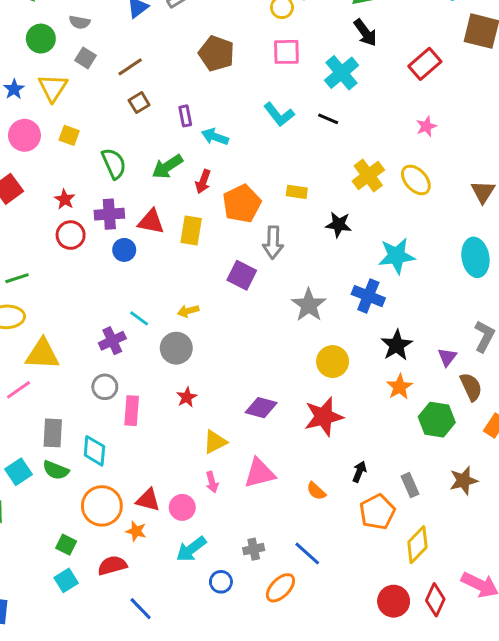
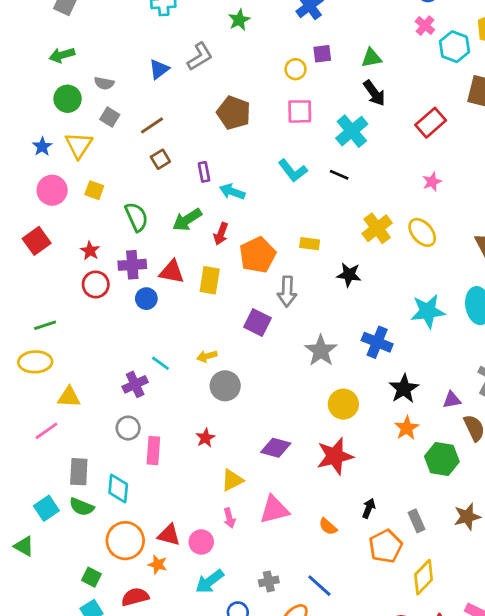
cyan star: (397, 256) -> (428, 311), moved
gray circle: (176, 348) -> (225, 386), moved
yellow triangle: (42, 354) -> (69, 397), size x0.7
purple triangle: (447, 357) -> (452, 400), turned 42

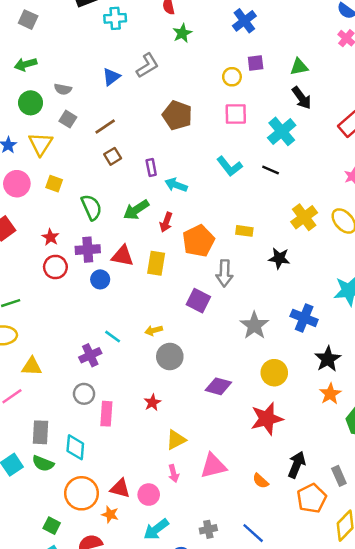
purple diamond: (276, 448) -> (218, 386), moved
black arrow: (369, 508) -> (297, 465), size x1.5

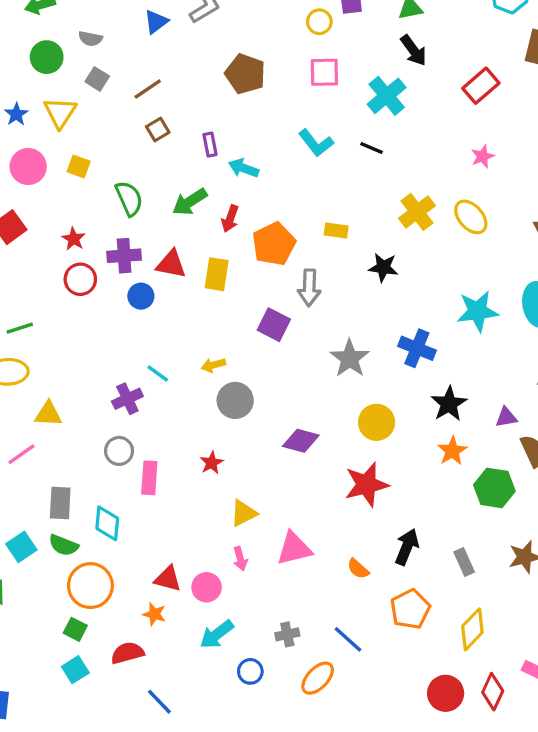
orange circle: (82, 493) -> (90, 586), moved
orange pentagon: (312, 498) -> (410, 609), moved

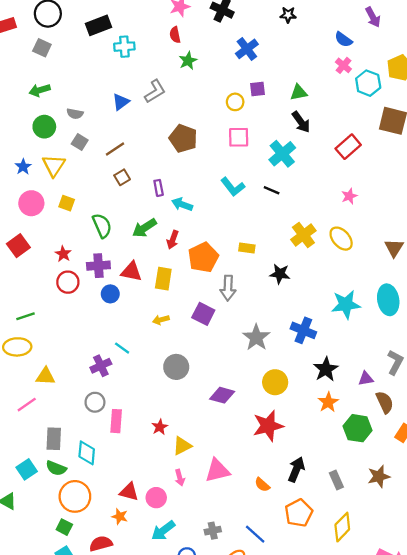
yellow arrow: (213, 365) -> (161, 320), moved
red star: (212, 463) -> (160, 427), moved

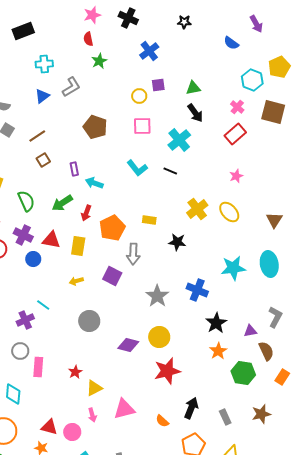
cyan cross: (124, 47) -> (44, 64), moved
pink cross: (343, 65) -> (237, 107), moved
purple cross: (98, 266) -> (23, 235), turned 30
yellow circle: (275, 382) -> (159, 337), moved

